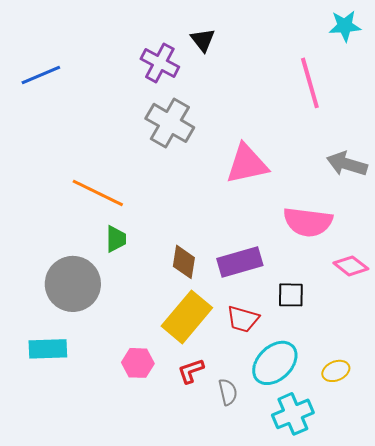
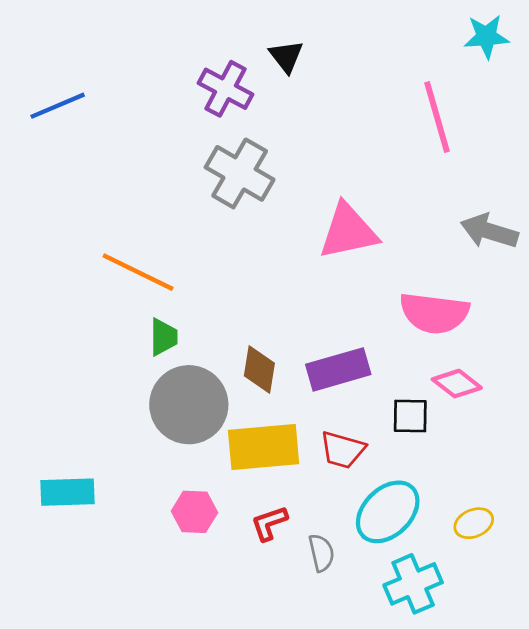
pink diamond: (351, 266) -> (457, 384), moved
gray circle: (73, 284) -> (189, 405), moved
yellow rectangle: (187, 317) -> (264, 447), turned 45

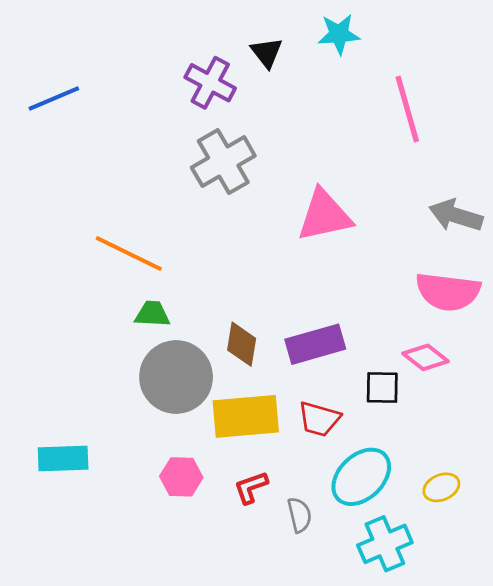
cyan star: (486, 37) -> (339, 34), moved
gray cross: (240, 173) -> (223, 162), turned 30
pink semicircle: (434, 313) -> (448, 292), moved
green trapezoid: (163, 337) -> (152, 314), turned -87

